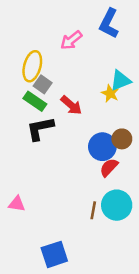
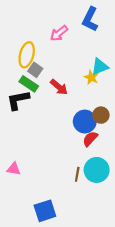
black L-shape: (40, 129) -> (18, 100), moved

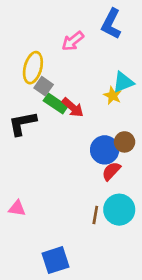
green rectangle: (29, 84) -> (56, 103), moved

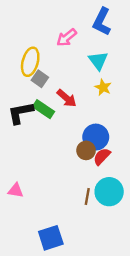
cyan triangle: (123, 82) -> (98, 61), moved, turned -45
green rectangle: (56, 103) -> (44, 109), moved
brown circle: (125, 142) -> (86, 150), moved

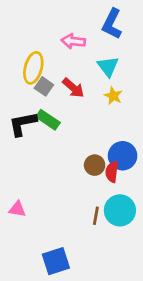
pink arrow: (67, 38) -> (73, 41), turned 45
red arrow: (67, 98) -> (73, 88), moved
blue circle: (96, 137) -> (123, 156), moved
red semicircle: (102, 156) -> (112, 172), turned -36

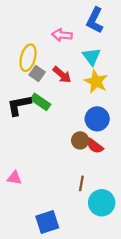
yellow star: (113, 96) -> (96, 81), size x1.5
blue circle: (123, 156) -> (97, 119), moved
red semicircle: (112, 172) -> (95, 146), turned -60
cyan circle: (120, 210) -> (102, 203), moved

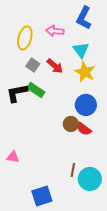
yellow ellipse: (28, 58) -> (25, 38), moved
brown line: (81, 183) -> (73, 170), moved

